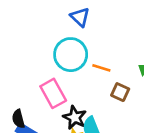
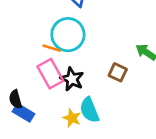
orange line: (101, 68) -> (52, 48), moved
black star: (75, 118) -> (72, 79), moved

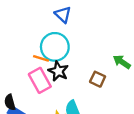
black star: (72, 79) -> (58, 71), moved

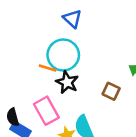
pink rectangle: (40, 80) -> (46, 111), moved

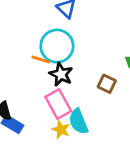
pink rectangle: (46, 111) -> (58, 104), moved

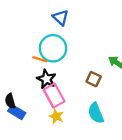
black star: (61, 74) -> (46, 79), moved
cyan semicircle: (78, 121) -> (96, 113), moved

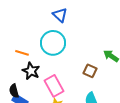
orange line: (40, 59) -> (22, 53), moved
black star: (46, 79) -> (31, 71), moved

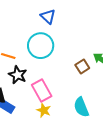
brown square: (90, 71) -> (82, 67), moved, turned 32

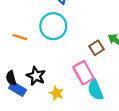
black star: (18, 75) -> (36, 76), moved
pink rectangle: (42, 90) -> (84, 73), moved

